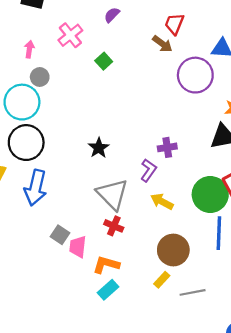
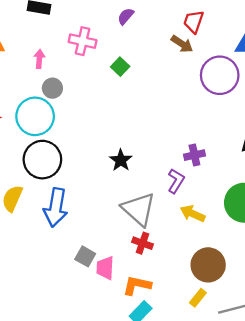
pink cross: (70, 35) -> (83, 41), turned -35

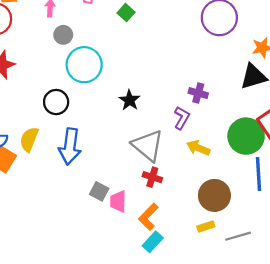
cyan circle: (35, 116) -> (84, 65), moved
purple cross: (194, 155) -> (198, 93), turned 30
black circle: (42, 160) -> (56, 102), size x0.7
orange L-shape: (137, 285) -> (148, 217), turned -56
yellow rectangle: (198, 298) -> (206, 227), turned 35

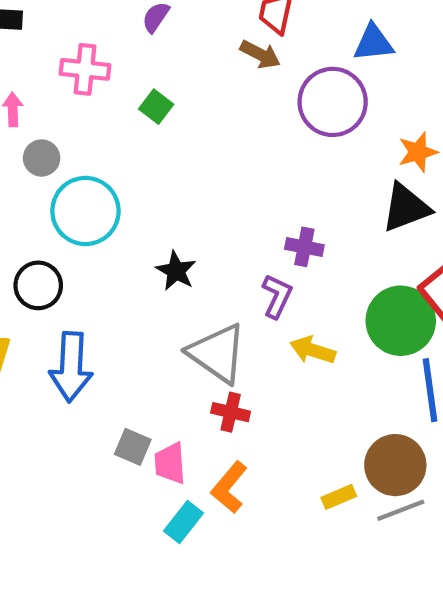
brown circle: (214, 195) -> (395, 465), moved
cyan rectangle: (153, 242) -> (184, 522), moved

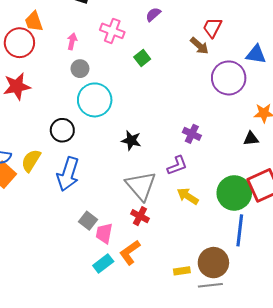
black triangle: (406, 208) -> (251, 139), size x0.6
purple cross: (304, 247) -> (192, 134), moved
black star: (176, 271) -> (131, 140), turned -30
purple L-shape: (277, 296) -> (177, 165), turned 30

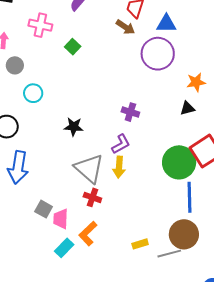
blue triangle: (256, 54) -> (166, 24), moved
cyan circle: (95, 100) -> (33, 93), size x0.6
yellow arrow: (188, 196) -> (119, 167), moved, turned -110
brown circle: (213, 263) -> (184, 234), moved

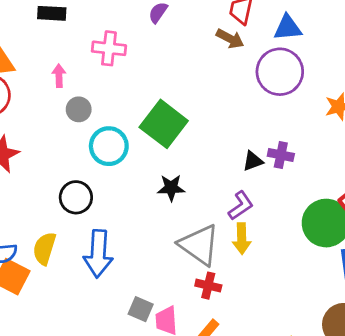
green square: (73, 47) -> (164, 124), moved, size x2.0
cyan circle: (33, 93) -> (109, 146), size x1.4
black triangle: (187, 108) -> (253, 161), moved
purple cross: (130, 112) -> (281, 155), moved

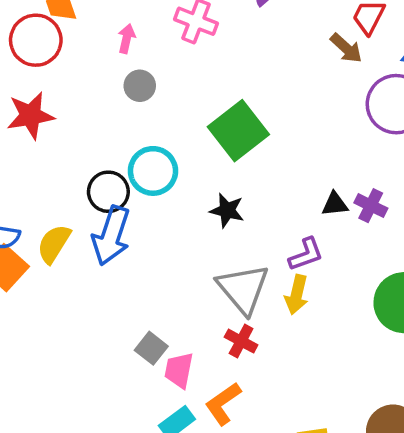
cyan circle: (109, 146) -> (153, 171), moved
blue arrow: (98, 254) -> (111, 236), moved

